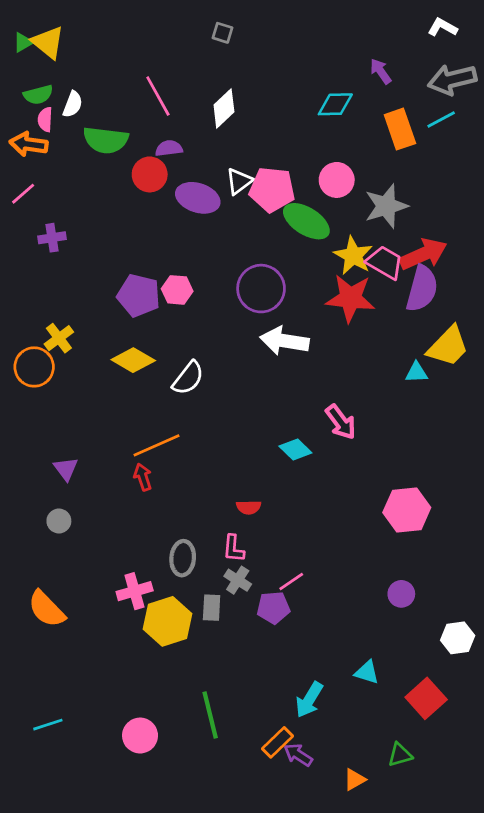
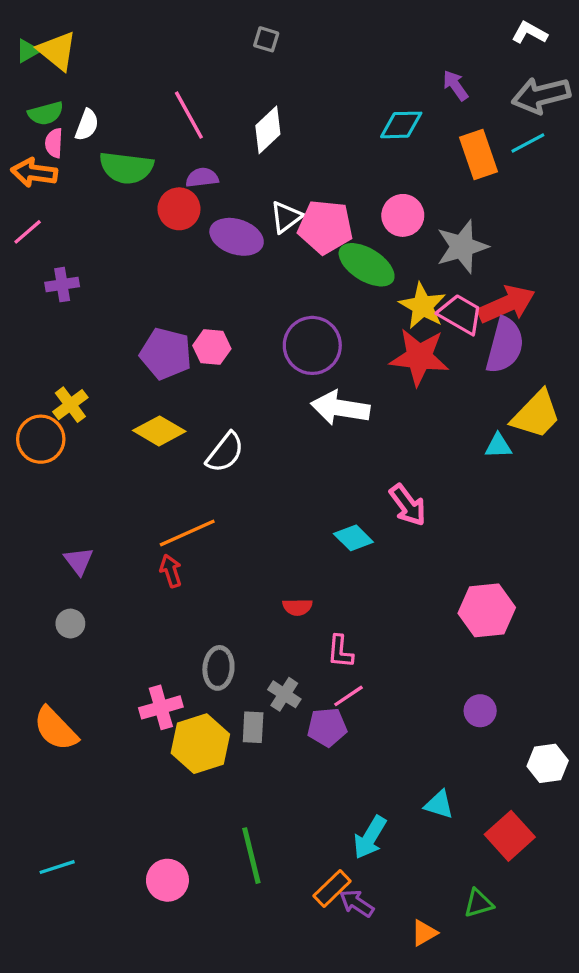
pink L-shape: (234, 549) -> (340, 651), moved

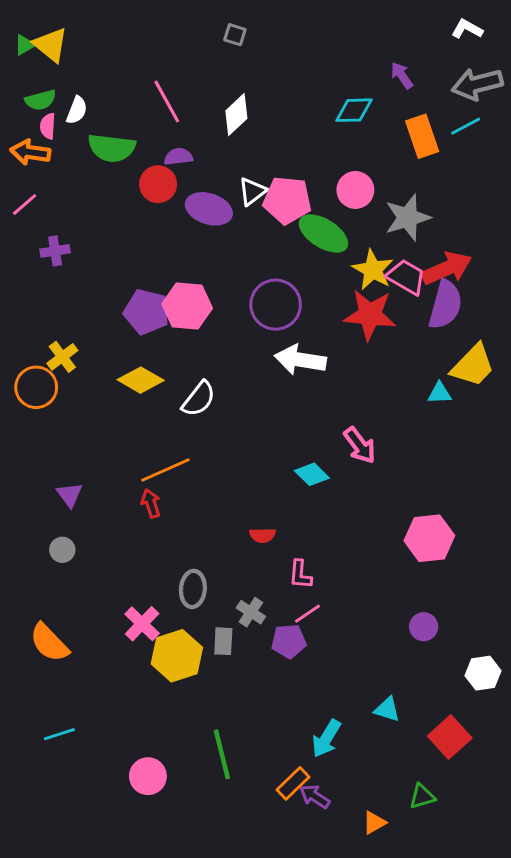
pink hexagon: (212, 347) -> (187, 306), size x1.5
pink cross: (161, 707) -> (142, 624), turned -30
cyan line: (57, 867) -> (59, 734), moved

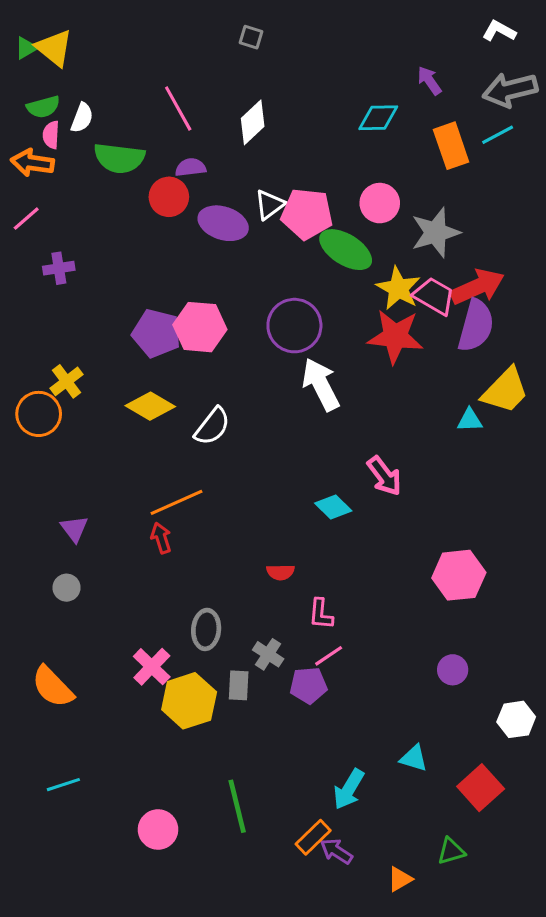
white arrow: (300, 360) -> (321, 384), turned 54

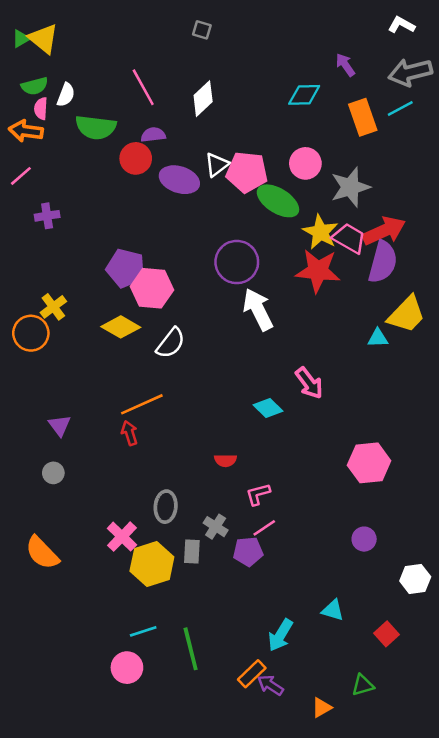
pink hexagon: (200, 327) -> (152, 288), moved
pink L-shape: (321, 614) -> (258, 494), turned 70
cyan line: (63, 785) -> (143, 631), moved
red square: (481, 788) -> (387, 634), size x0.7

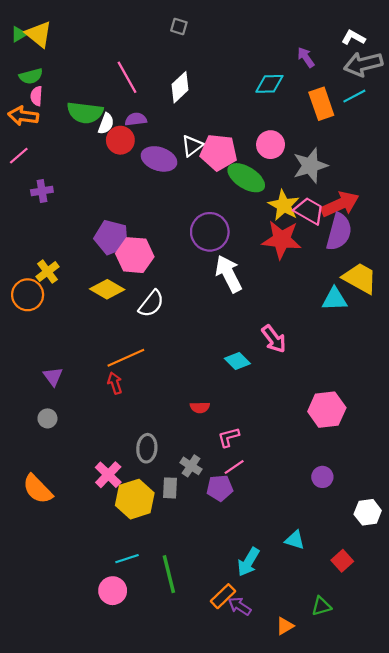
white L-shape: (401, 25) -> (353, 38), moved
white semicircle: (66, 95) -> (106, 124), moved
yellow trapezoid: (406, 314) -> (360, 278), turned -105
cyan triangle: (378, 338) -> (335, 299), size x1.4

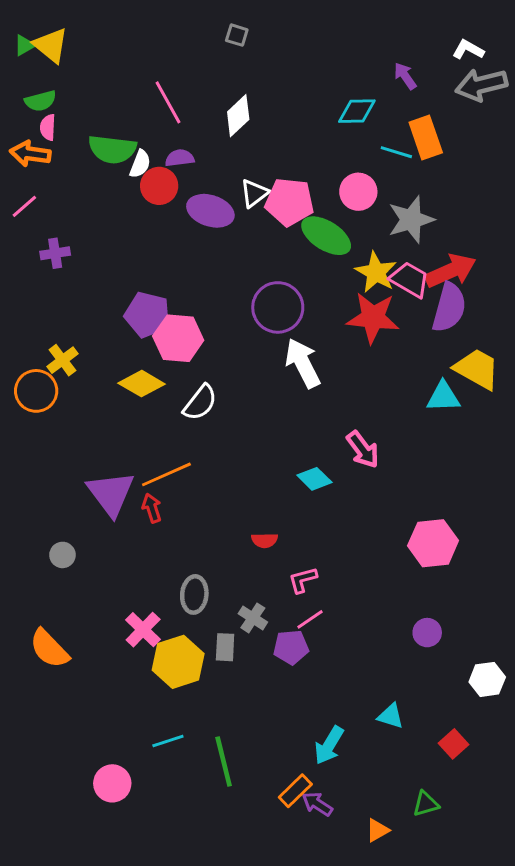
cyan line: (354, 96) -> (396, 152), moved, turned 45
purple triangle: (53, 376) -> (111, 493), moved, size x1.8
pink circle: (113, 591) -> (112, 783), moved

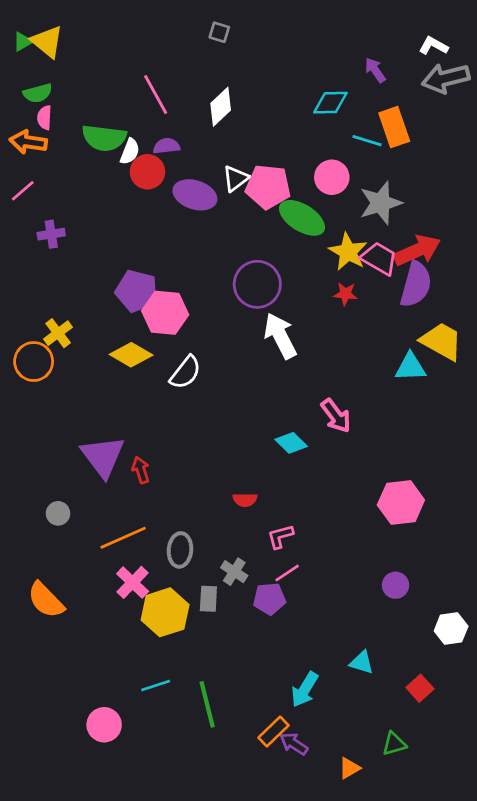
red star: (373, 318) -> (345, 294), size x0.5
orange line: (166, 474) -> (123, 538), moved

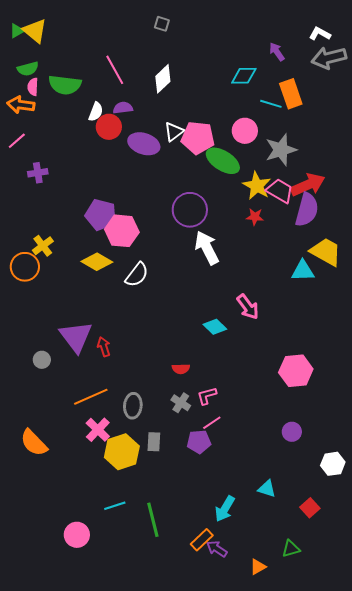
green semicircle: (104, 138) -> (65, 85), moved
gray circle: (58, 513) -> (42, 360), moved
gray cross: (234, 572) -> (181, 403), moved

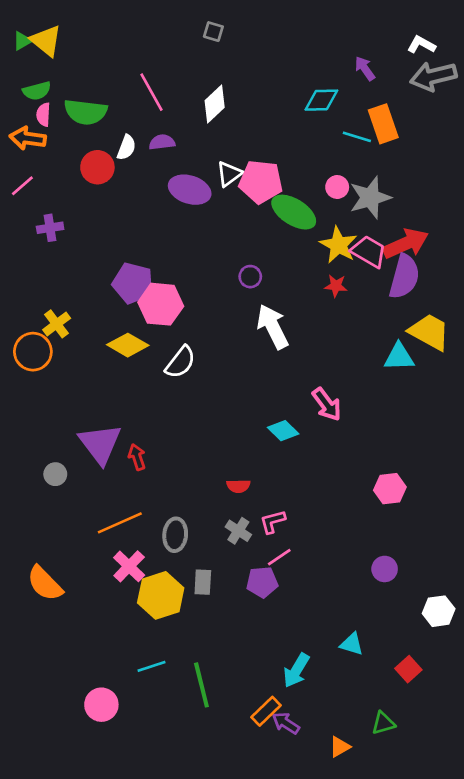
red circle: (109, 127) -> (97, 167), moved
pink circle: (245, 131) -> (337, 187), moved, size x0.7
purple circle: (190, 210) -> (250, 277), size x0.5
pink hexagon: (296, 371) -> (390, 489), size x0.7

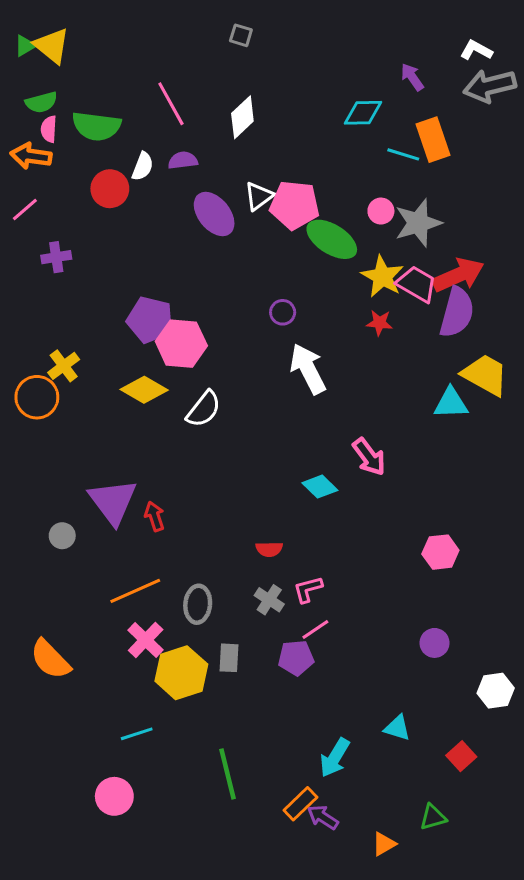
purple ellipse: (190, 190) -> (214, 214), turned 33
cyan line: (151, 666) -> (137, 734), moved

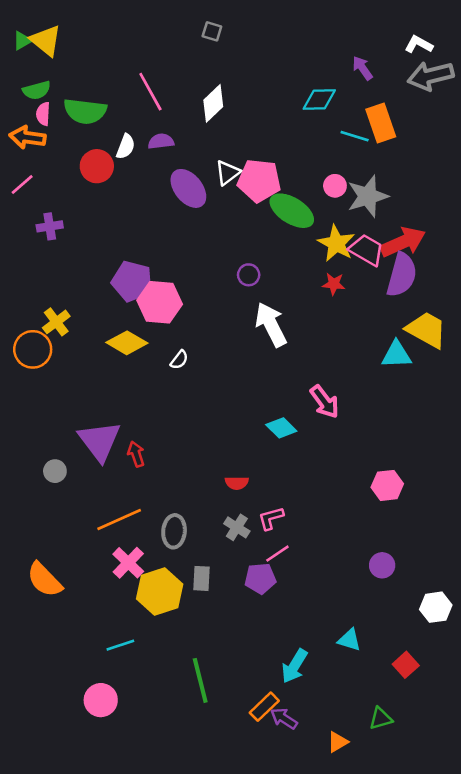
white semicircle: (204, 409) -> (179, 360), size x0.6

